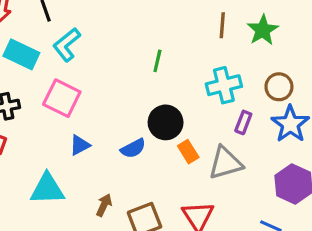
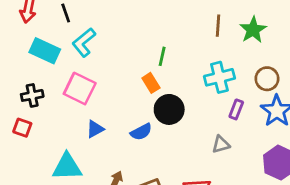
orange rectangle: (188, 152) -> (151, 83), moved
gray triangle: (225, 163) -> (221, 144), size x0.6

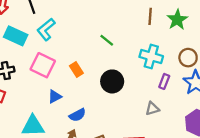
green line: (162, 56) -> (107, 40), turned -64
cyan cross: (219, 77) -> (151, 57), turned 30
orange rectangle: (151, 83) -> (76, 70), moved
blue semicircle: (141, 132) -> (77, 115), moved

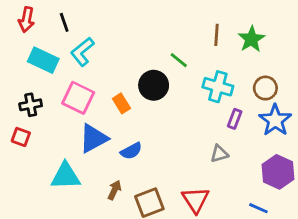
green line: (107, 40) -> (179, 60), moved
black circle: (112, 81) -> (154, 85), moved
blue triangle: (55, 97) -> (94, 138), size x1.6
blue semicircle: (77, 115) -> (131, 151), moved

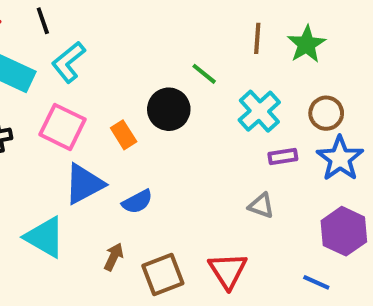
cyan cross: (218, 87) -> (259, 111), turned 32
purple rectangle: (235, 119) -> (283, 156), turned 60
gray triangle: (219, 154) -> (261, 206), turned 36
cyan triangle: (66, 176) -> (45, 237), turned 32

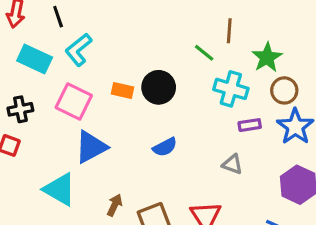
green star: (306, 44) -> (267, 57), moved
green line: (204, 74) -> (204, 53), moved
cyan cross: (259, 111) -> (231, 89), turned -32
orange rectangle: (124, 135) -> (122, 90), moved, turned -45
blue semicircle: (137, 202) -> (165, 147), moved

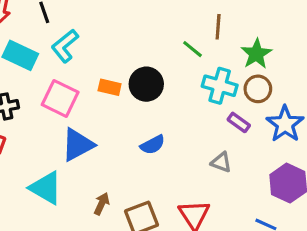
brown circle: (284, 90) -> (258, 89), moved
purple rectangle: (250, 125) -> (239, 122), turned 45

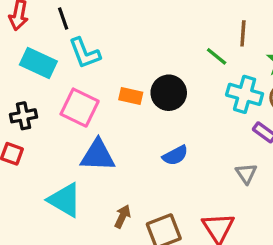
cyan L-shape: (65, 46) -> (85, 53), turned -72
blue triangle: (78, 145) -> (98, 155), turned 30
gray triangle: (221, 162) -> (246, 174), turned 35

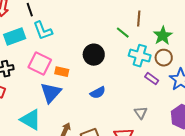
cyan rectangle: (38, 63) -> (15, 37), turned -45
orange rectangle: (131, 96) -> (62, 72), moved
blue triangle: (98, 155) -> (51, 93), turned -50
gray triangle: (246, 174) -> (141, 113), moved

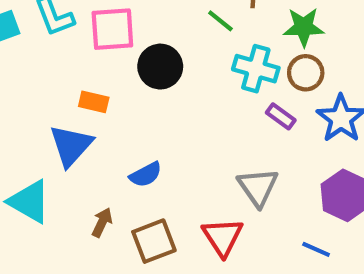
green star: (163, 36) -> (304, 27), turned 30
pink square: (40, 64) -> (112, 29), moved, turned -30
blue semicircle: (98, 93) -> (146, 175), moved
gray triangle: (141, 113) -> (258, 187), size x1.5

